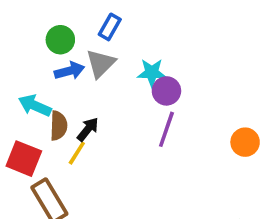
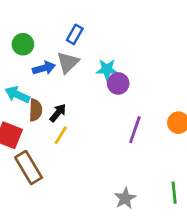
green circle: (60, 40) -> (23, 44), moved
purple line: (166, 129) -> (135, 130), moved
yellow line: (77, 153) -> (61, 135), moved

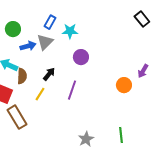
cyan star: (107, 69) -> (70, 31), moved
black arrow: (58, 113) -> (49, 74), moved
purple line: (135, 130) -> (72, 90), moved

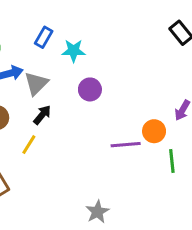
gray triangle: (45, 42) -> (36, 83), moved
purple line: (72, 90) -> (126, 145), moved, turned 66
green line: (121, 135) -> (172, 161), moved

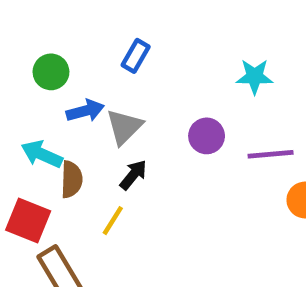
cyan star: (74, 51) -> (255, 76), moved
purple line: (126, 145) -> (271, 154), moved

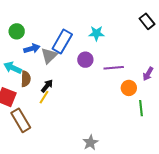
blue rectangle: (136, 56) -> (62, 41), moved, size x1.6
cyan star: (255, 76) -> (96, 33), moved
black arrow: (133, 175) -> (47, 86), moved

